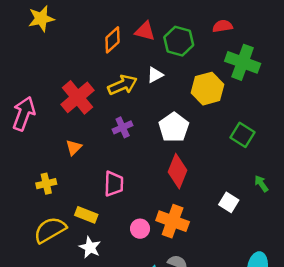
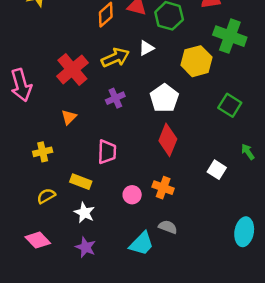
pink arrow: (24, 114) -> (21, 85), turned 144
orange cross: (173, 221) -> (163, 188), size x0.7
yellow semicircle: (50, 230) -> (46, 196), size x0.6

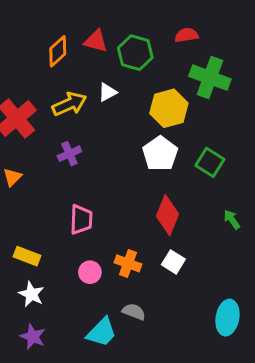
white pentagon: (164, 98) -> (160, 154), moved
red diamond: (168, 140) -> (167, 215), moved
pink trapezoid: (107, 152) -> (81, 220), moved
white square: (217, 170) -> (173, 262), moved

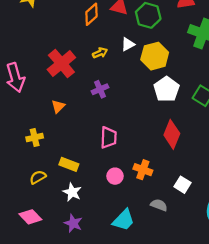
yellow arrow: (69, 104) -> (100, 53), size x0.6
yellow hexagon: (169, 108) -> (155, 56), moved
white square: (173, 262) -> (183, 185), moved
gray semicircle: (134, 312) -> (159, 205), moved

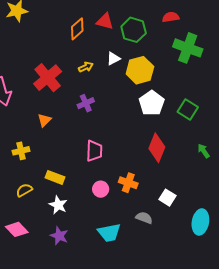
cyan trapezoid: (124, 220) -> (109, 233), turned 35

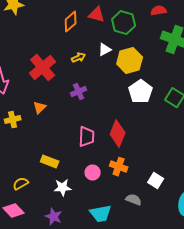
red diamond: (157, 148) -> (118, 134), moved
yellow cross: (21, 151) -> (13, 120), moved
yellow semicircle: (24, 190) -> (21, 184), moved
white star: (58, 205) -> (63, 188), moved, turned -30

